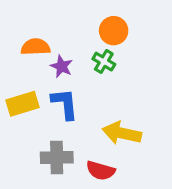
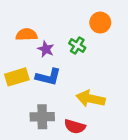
orange circle: (114, 31) -> (100, 23), moved
blue L-shape: (65, 104) -> (48, 77), turned 110

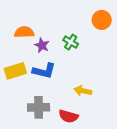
orange circle: (100, 23) -> (102, 20), moved
yellow arrow: (91, 99) -> (83, 91), size x0.7

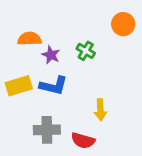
yellow arrow: (83, 91) -> (100, 110), turned -105

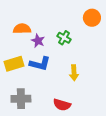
yellow arrow: (100, 110) -> (74, 73), moved
gray cross: (47, 130) -> (21, 99), moved

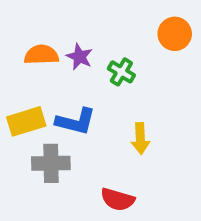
purple star: (38, 41) -> (79, 57), moved
gray cross: (21, 99) -> (51, 163), moved

